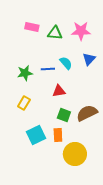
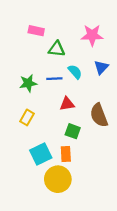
green triangle: (55, 33) -> (57, 49), moved
brown semicircle: (87, 113) -> (99, 115), moved, turned -85
yellow circle: (75, 154) -> (58, 179), moved

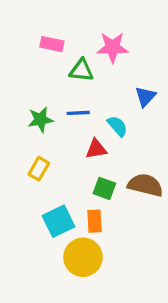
pink star: (92, 35) -> (113, 47), moved
cyan semicircle: (75, 72) -> (117, 126), moved
brown semicircle: (99, 115) -> (145, 185), moved, turned 125

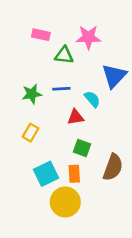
blue triangle: (145, 97) -> (114, 76), size x1.5
brown semicircle: (145, 185) -> (113, 167), moved, turned 96

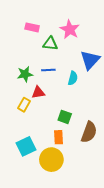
pink star: (88, 37) -> (70, 29), turned 30
cyan semicircle: (92, 99) -> (73, 78), turned 56
red triangle: (76, 117) -> (38, 92), moved
cyan square: (46, 174) -> (26, 146), moved

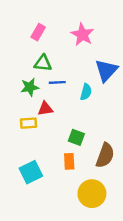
pink rectangle: (32, 27) -> (38, 32), turned -72
green triangle: (50, 44) -> (43, 63), moved
yellow rectangle: (24, 105) -> (29, 123), turned 56
yellow circle: (51, 160) -> (92, 194), moved

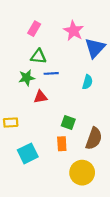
blue triangle: (106, 70) -> (95, 48), moved
cyan semicircle: (86, 92) -> (87, 82), moved
yellow rectangle: (29, 123) -> (11, 122), moved

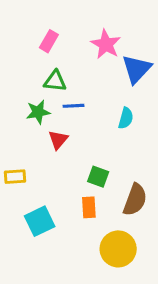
red triangle: (41, 97) -> (58, 140), turned -40

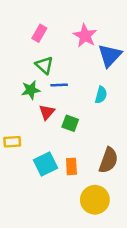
green triangle: (55, 81) -> (44, 65), turned 36
green square: (98, 177) -> (70, 123), moved
cyan square: (40, 221) -> (46, 164), moved

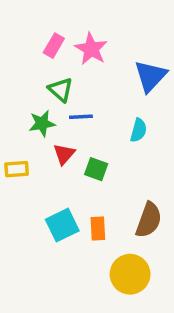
pink star: (85, 36) -> (91, 49), moved
yellow rectangle: (12, 142) -> (17, 169), moved

